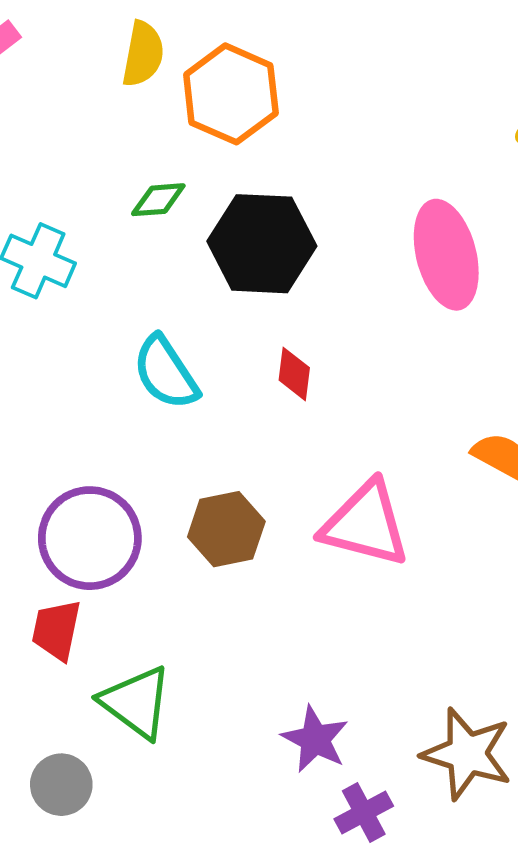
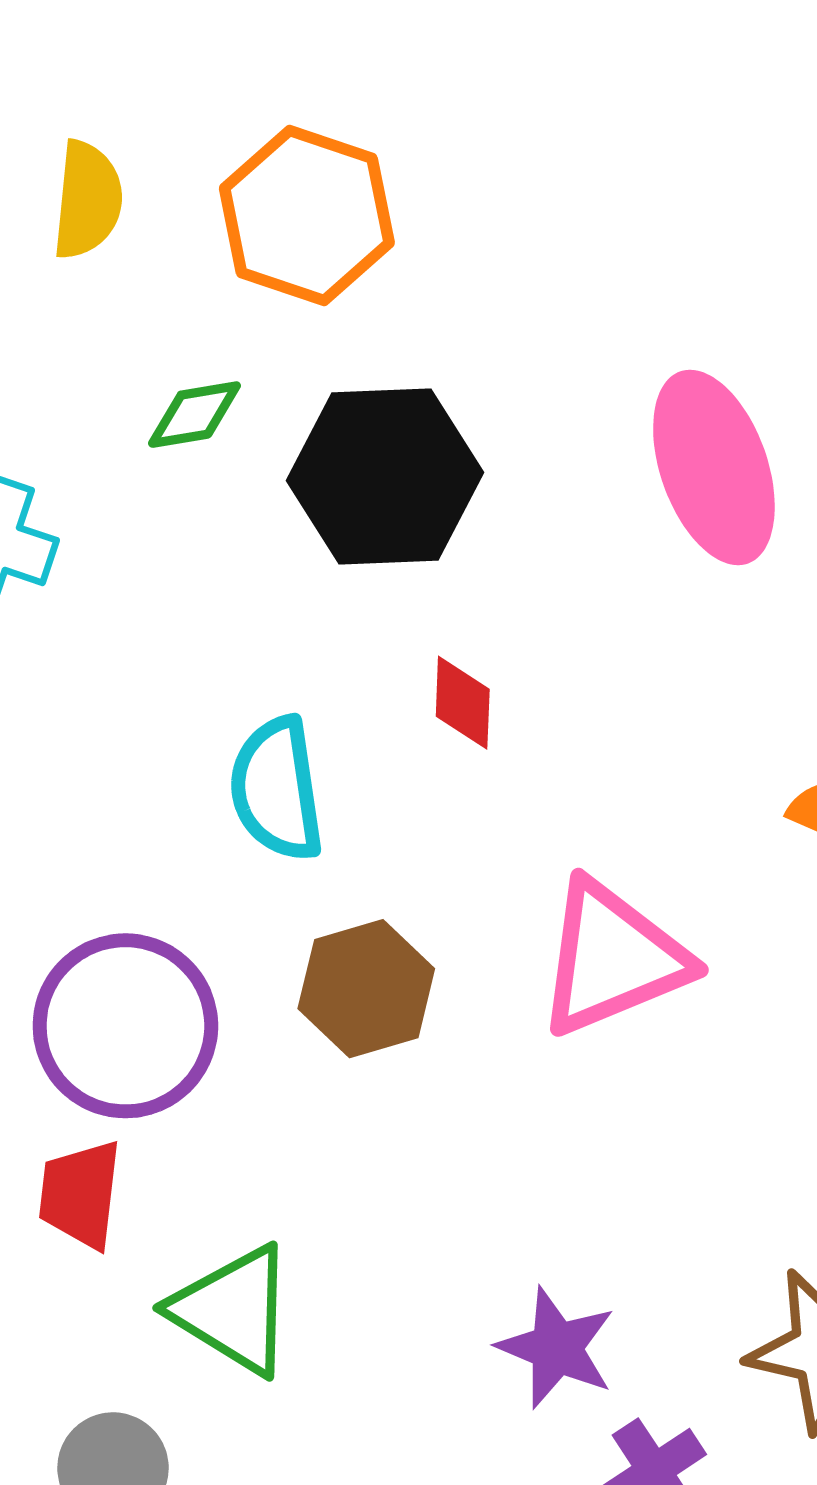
yellow semicircle: (143, 54) -> (87, 200), moved
cyan semicircle: (166, 373) -> (277, 789), moved, turned 30
pink triangle: (365, 524) -> (612, 958), turned -32

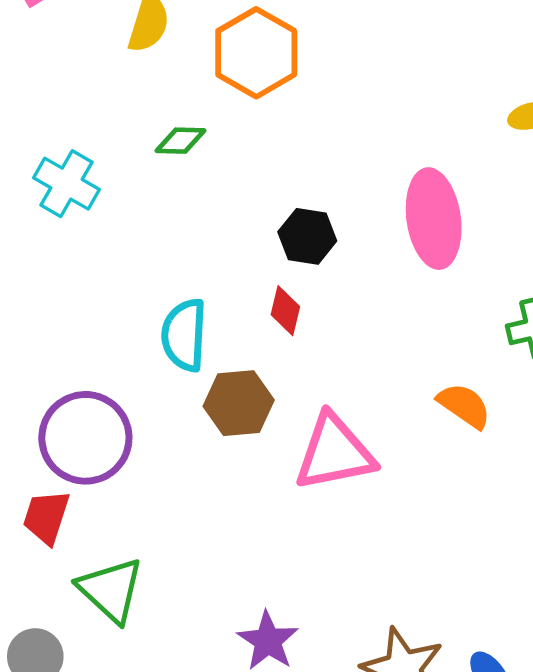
black hexagon: (385, 477) -> (307, 236), moved, size x0.6
brown hexagon: (366, 989) -> (239, 403), moved

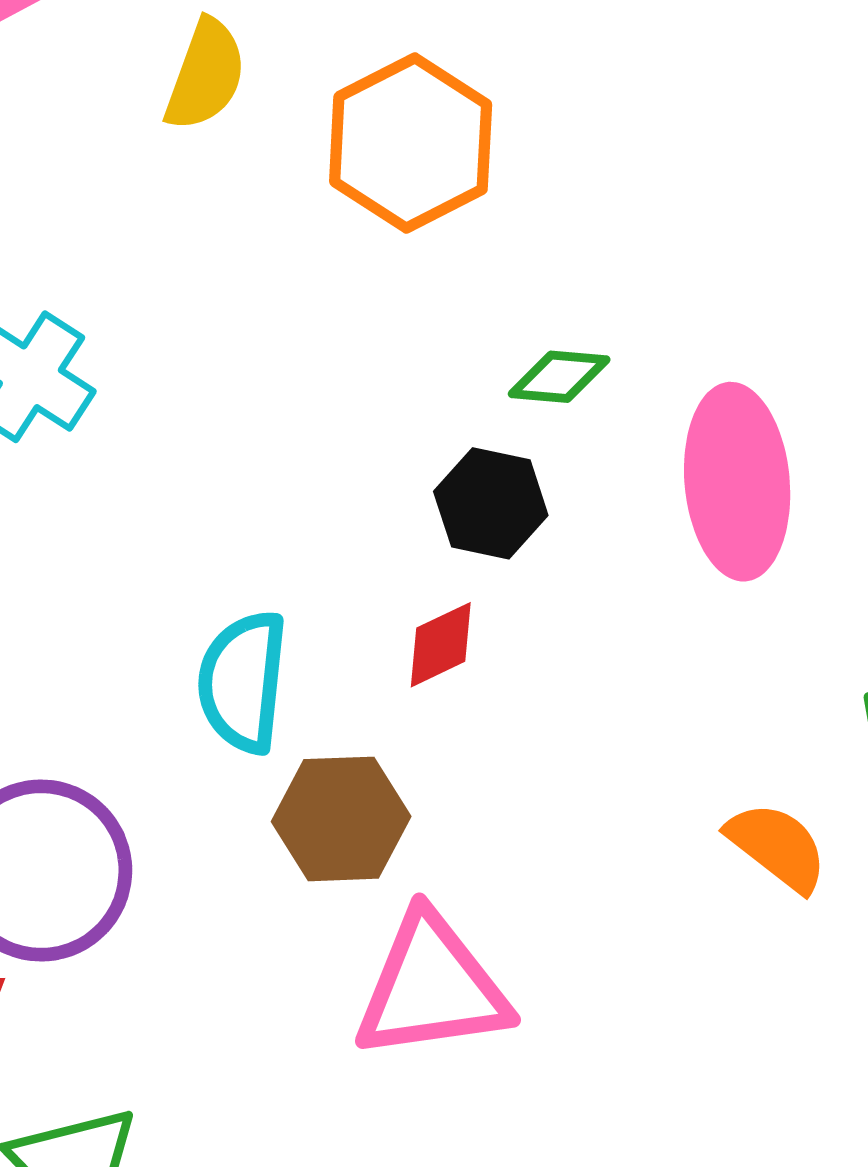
green diamond: (181, 141) -> (559, 377), moved
red diamond: (285, 311) -> (441, 645), turned 48
pink triangle: (334, 453) -> (432, 987), moved

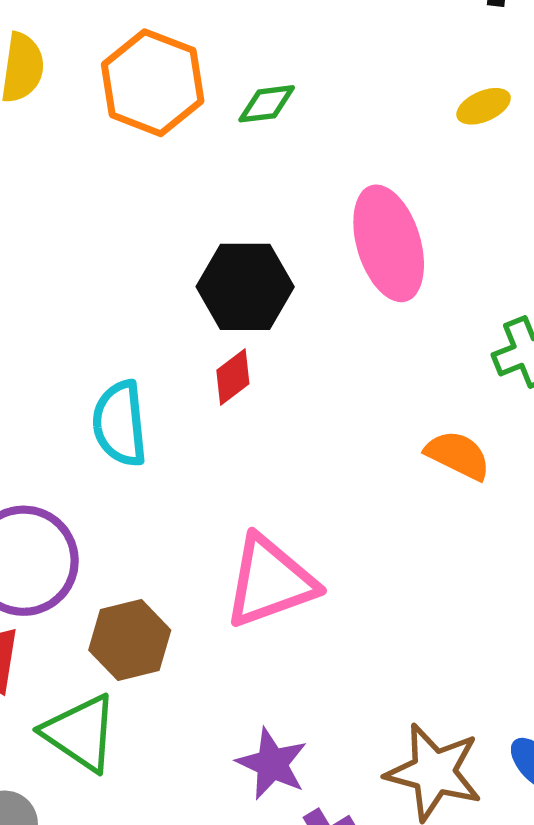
green diamond: (559, 377) -> (267, 104), moved
black hexagon: (491, 503) -> (245, 287), size x1.4
brown hexagon: (341, 819) -> (130, 640), moved

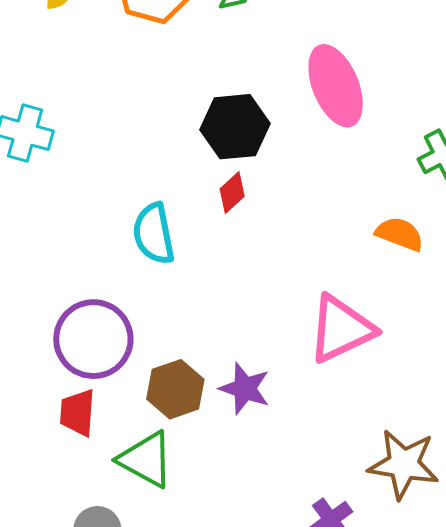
pink triangle: (270, 582) -> (341, 329), moved
purple star: (272, 764) -> (245, 389), moved

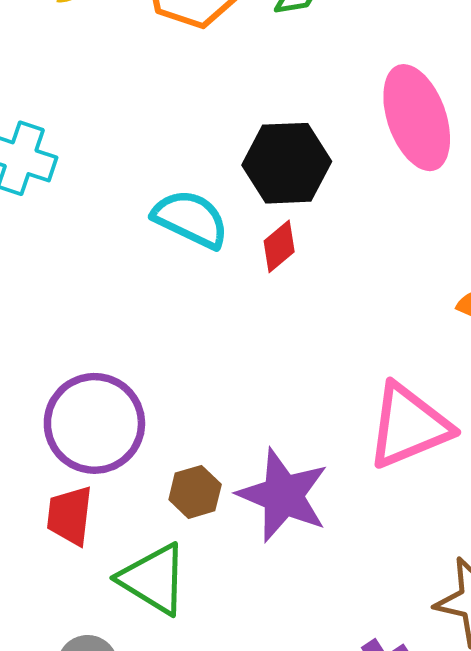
cyan semicircle: (154, 234) -> (191, 219), moved, turned 124
brown hexagon: (175, 389) -> (195, 492), size x0.7
purple star: (245, 389) -> (283, 495), size x1.4

